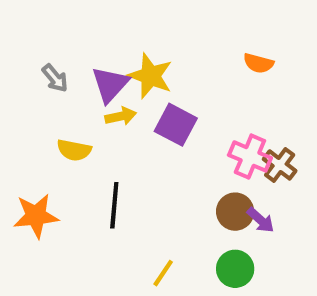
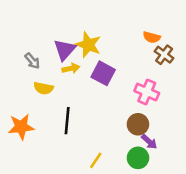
gray arrow: (55, 78) -> (32, 61), moved
brown cross: (280, 165) -> (164, 55), moved
purple arrow: (261, 220) -> (149, 142), moved

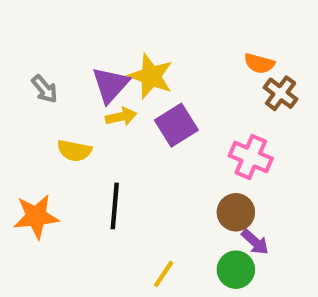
gray arrow: (32, 61) -> (45, 89), moved
purple square: (103, 73) -> (176, 125), turned 30

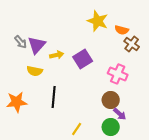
yellow star: (151, 76) -> (98, 21), moved
purple triangle: (110, 85) -> (37, 45), moved

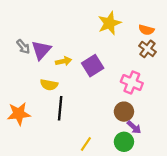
yellow star: (98, 21) -> (109, 23), turned 30
orange semicircle: (122, 30) -> (146, 30), moved
yellow semicircle: (35, 71) -> (49, 85), moved

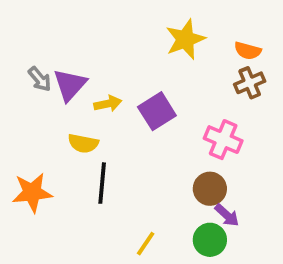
brown cross: (147, 49) -> (250, 83), turned 30

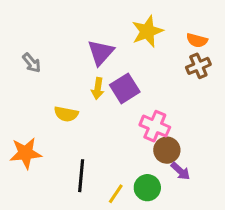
purple triangle: (70, 85) -> (101, 52), moved
yellow arrow: (108, 104) -> (98, 88), moved, turned 110
pink cross: (223, 140) -> (155, 126), moved
black line: (102, 183) -> (81, 176), moved
green circle: (210, 240) -> (147, 188), moved

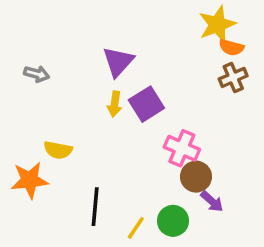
yellow star: (147, 31) -> (217, 24), moved
gray arrow: (32, 63) -> (37, 74), turned -35
yellow semicircle: (66, 114) -> (58, 150), moved

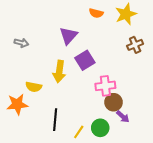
orange semicircle: (231, 47) -> (96, 13), moved
yellow arrow: (115, 104) -> (59, 72), moved, size x1.5
pink cross: (182, 148) -> (105, 86), turned -30

